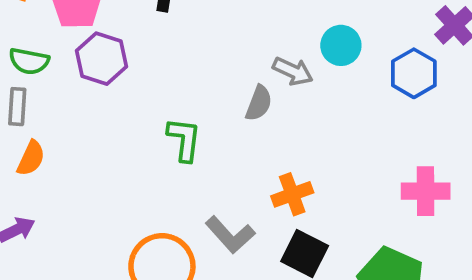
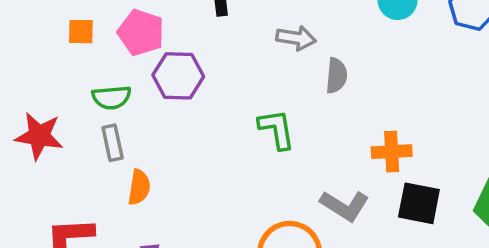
gray arrow: (293, 71) -> (296, 38), moved
orange cross: (292, 194) -> (392, 152), turned 33

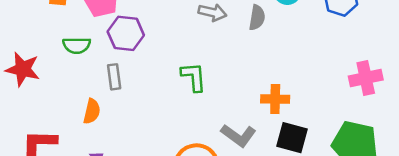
gray semicircle: (336, 76) -> (257, 18), moved
gray rectangle: (113, 143) -> (114, 77), moved

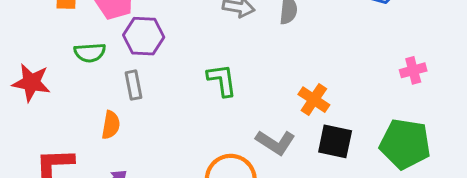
pink cross: (366, 78) -> (413, 70), size x0.7
orange cross: (275, 99) -> (314, 100), turned 36

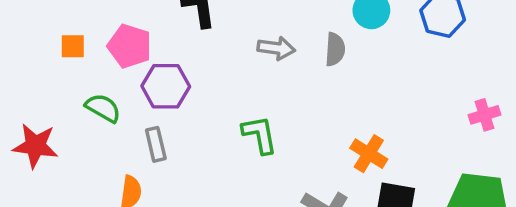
green semicircle: (90, 53) -> (103, 108), turned -144

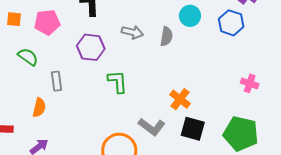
pink pentagon: (130, 46) -> (47, 22), turned -30
purple hexagon: (166, 86) -> (91, 47), moved
pink cross: (484, 115) -> (250, 83), turned 30

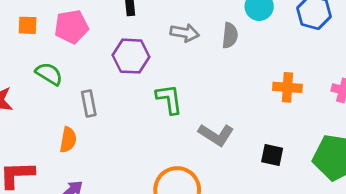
orange cross: (180, 99) -> (287, 87), moved, turned -30
gray L-shape: (152, 127) -> (216, 135), moved
black square: (193, 129) -> (272, 155), size x0.7

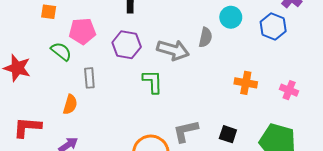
pink pentagon: (71, 27) -> (82, 31), moved
gray arrow: (185, 33) -> (173, 50), moved, size x1.4
gray L-shape: (216, 135) -> (186, 131), moved, turned 128

